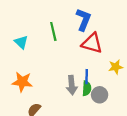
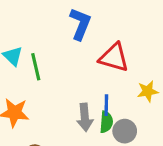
blue L-shape: (83, 20) -> (80, 24), moved
green line: (53, 31) -> (36, 67), moved

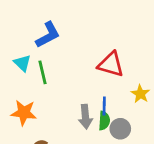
blue L-shape: (80, 24) -> (48, 35), moved, turned 40
yellow star: (148, 91) -> (140, 94), turned -30

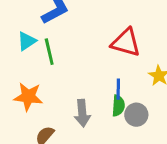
cyan triangle: (22, 63) -> (27, 41), turned 42
gray arrow: (85, 117) -> (82, 113), moved

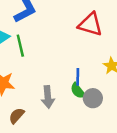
red triangle: (126, 43) -> (90, 24), moved
green semicircle: (118, 106) -> (78, 91), turned 138

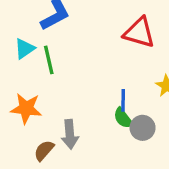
gray arrow: (48, 97) -> (70, 134), moved

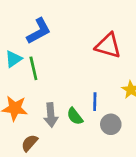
green semicircle: (123, 118) -> (75, 116), moved
gray arrow: (70, 134) -> (51, 115), moved

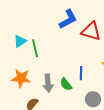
blue L-shape: (39, 31) -> (68, 19), moved
gray circle: (111, 124) -> (93, 99), moved

